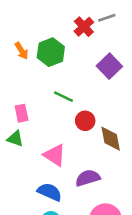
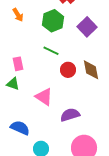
green hexagon: (51, 52) -> (53, 21), moved
brown diamond: (111, 139) -> (91, 70), moved
blue semicircle: (50, 192) -> (20, 128), moved

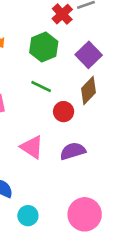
brown diamond: (91, 70) -> (89, 90), moved, turned 55
purple semicircle: (70, 115) -> (73, 151), moved

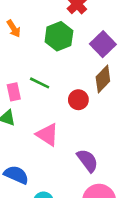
green line: (41, 87) -> (40, 83), moved
purple semicircle: (73, 151) -> (87, 161), moved, turned 70

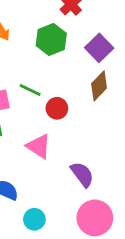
red circle: (78, 100) -> (57, 108), moved

